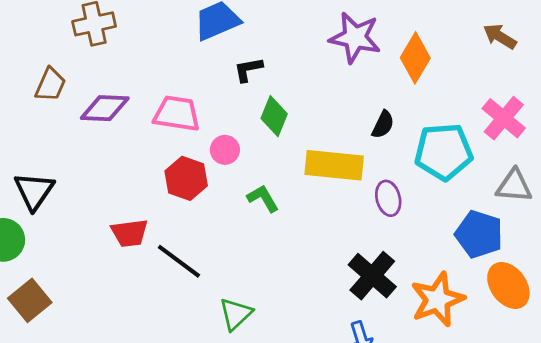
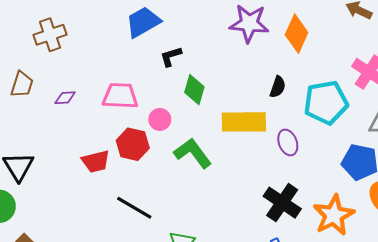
purple diamond: (105, 108) -> (65, 98), size x0.6
green L-shape: (263, 198) -> (193, 153), size x1.5
red trapezoid: (130, 233) -> (96, 161), moved

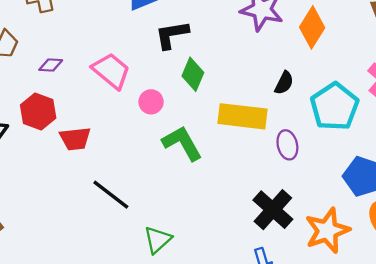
black L-shape: (171, 56) -> (172, 35), size x1.4
pink trapezoid: (120, 96) -> (111, 71), turned 30
cyan pentagon: (326, 102) -> (335, 107), turned -30
red hexagon: (133, 144) -> (38, 112), moved

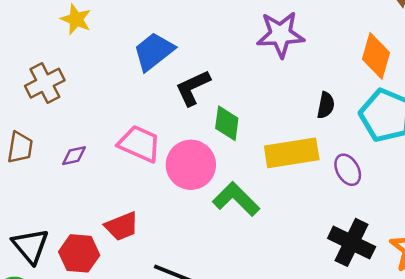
orange diamond: (312, 27) -> (376, 56), moved
pink circle: (151, 102) -> (191, 165), size x1.8
red hexagon: (38, 112) -> (79, 253), moved

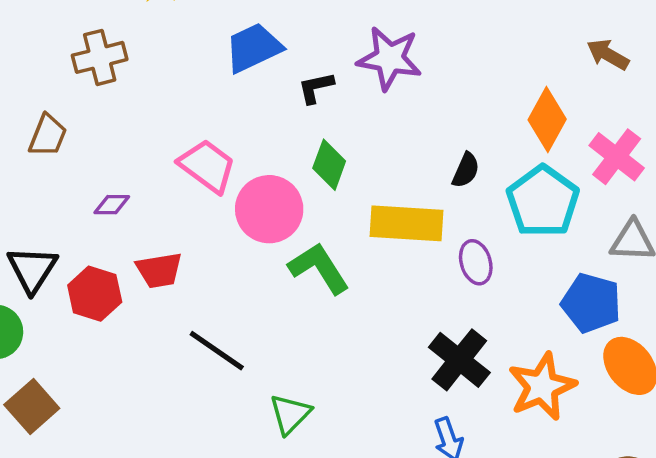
purple star: (280, 34) -> (390, 58), moved
black L-shape: (193, 88) -> (316, 88), moved, size x0.7
purple diamond: (74, 156) -> (112, 205), moved

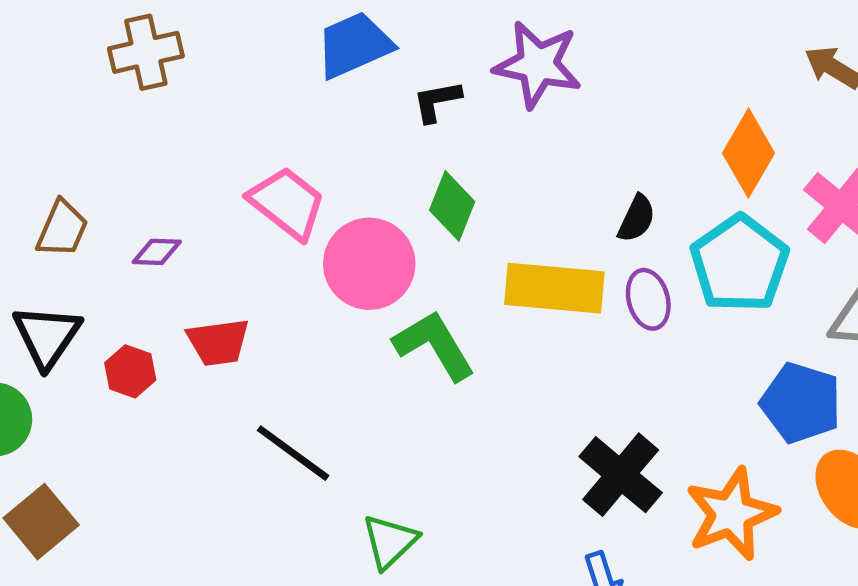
brown trapezoid: (48, 136) -> (62, 229), moved
purple ellipse: (476, 262) -> (648, 299), moved
red hexagon: (95, 294) -> (130, 371), size x0.7

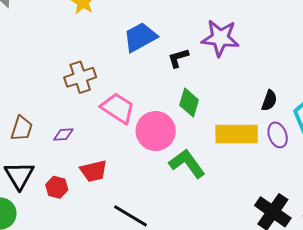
brown cross: (146, 52) -> (80, 77), moved

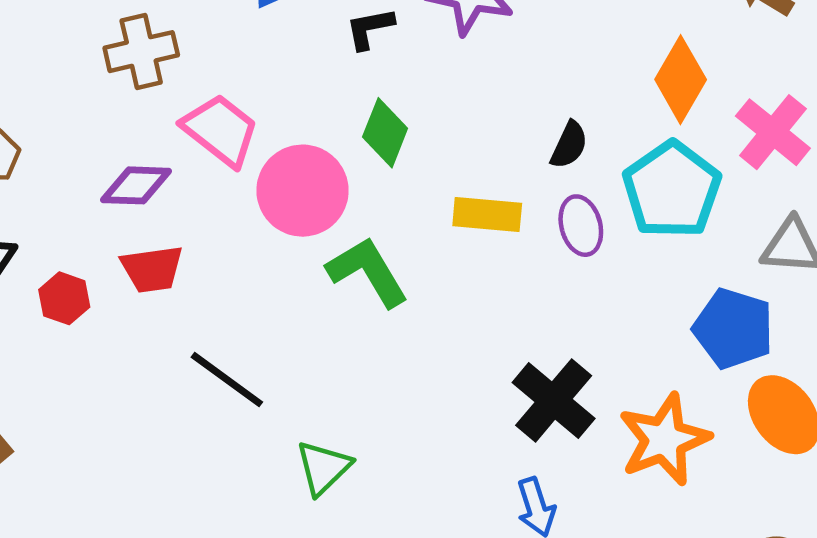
purple diamond: (63, 134) -> (136, 185), moved, size x1.4
yellow rectangle: (237, 134) -> (487, 215), size x0.7

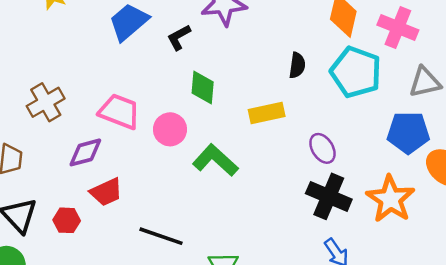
brown cross: (141, 52) -> (46, 102), moved
pink circle: (303, 191) -> (170, 129), size x0.7
purple ellipse: (581, 226) -> (322, 148), moved

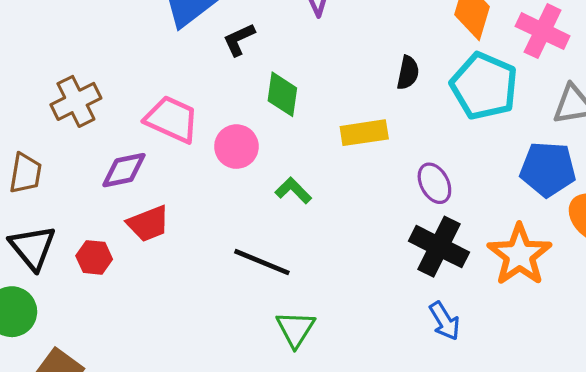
black L-shape: (179, 37) -> (239, 40), moved
green L-shape: (215, 160) -> (293, 190), size x0.6
black line: (161, 236) -> (262, 262), moved

